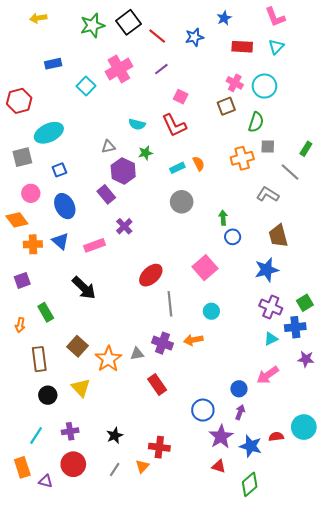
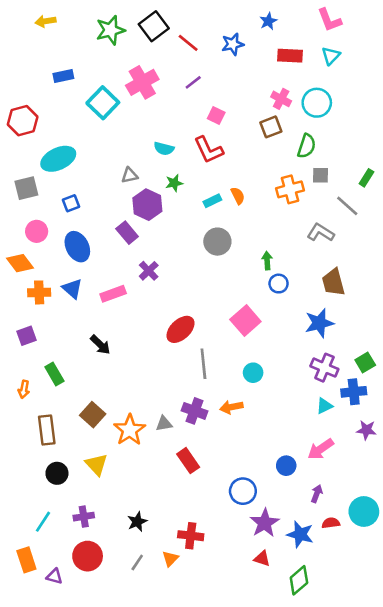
cyan square: (86, 86) -> (103, 103), size x1.4
black arrow: (84, 288) -> (100, 345), size x0.7
purple arrow: (240, 412) -> (317, 494), moved

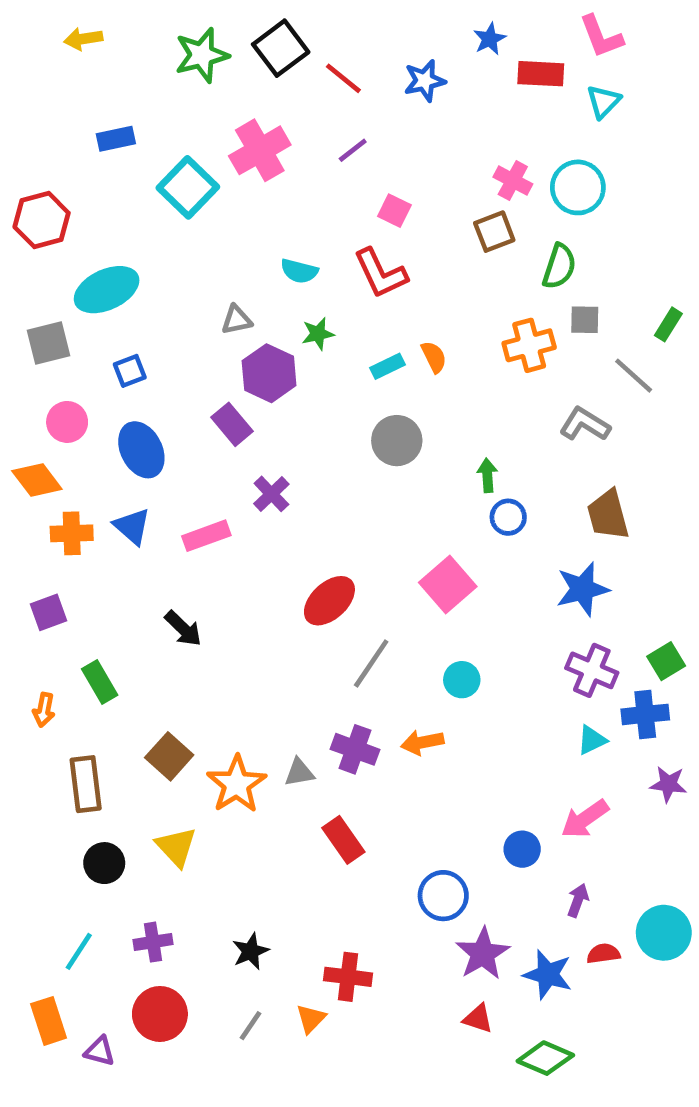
red rectangle: (290, 56) -> (541, 74), moved
gray line: (203, 364) -> (371, 663), turned 40
green diamond: (299, 580) -> (545, 1058), turned 64

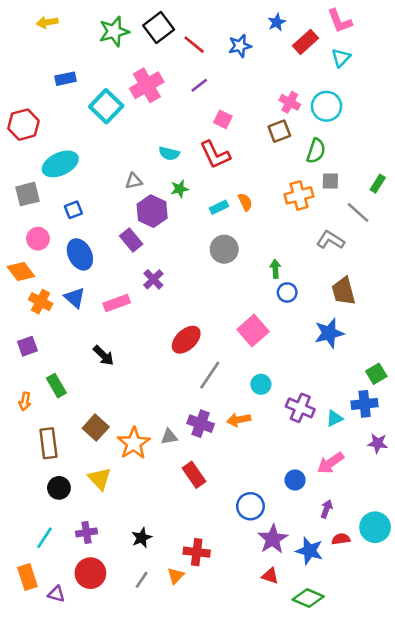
red rectangle: (541, 74) -> (306, 42), turned -45
orange cross: (72, 533) -> (41, 302), turned 30
purple cross: (592, 670) -> (300, 408), moved

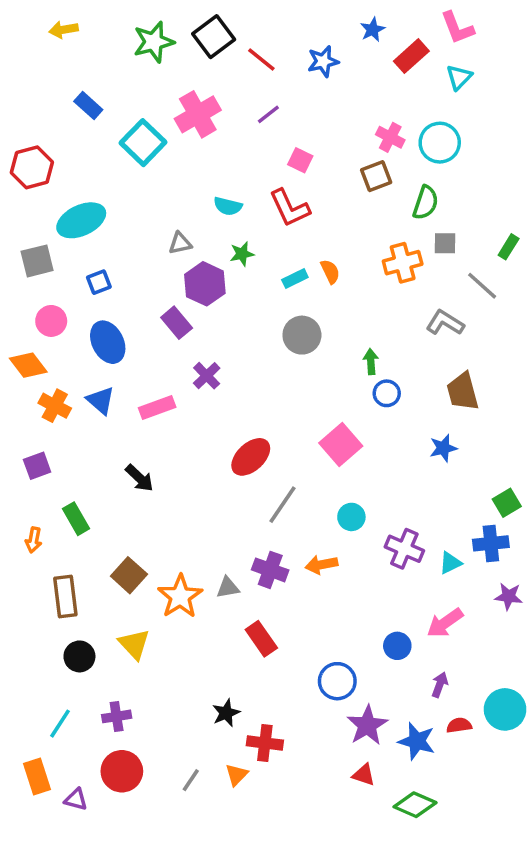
blue rectangle: (66, 79) -> (88, 106), turned 54
blue star: (329, 333) -> (443, 448), size x0.7
black star: (142, 538) -> (226, 713), moved

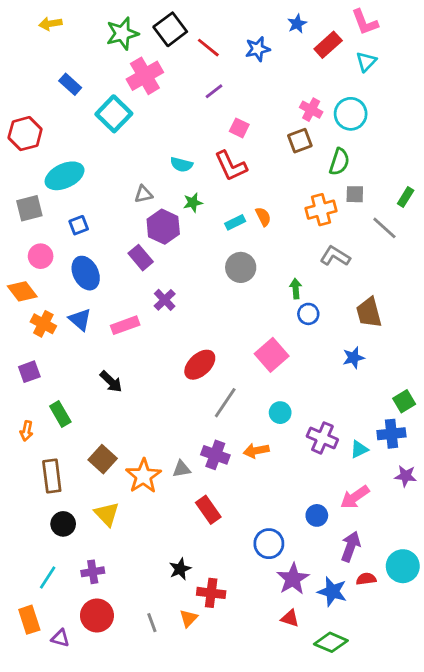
pink cross: (198, 114) -> (145, 76), moved
gray L-shape: (445, 323) -> (335, 256), moved
purple arrow: (440, 685) -> (351, 546), size x1.5
gray line: (191, 780) -> (152, 623), turned -54

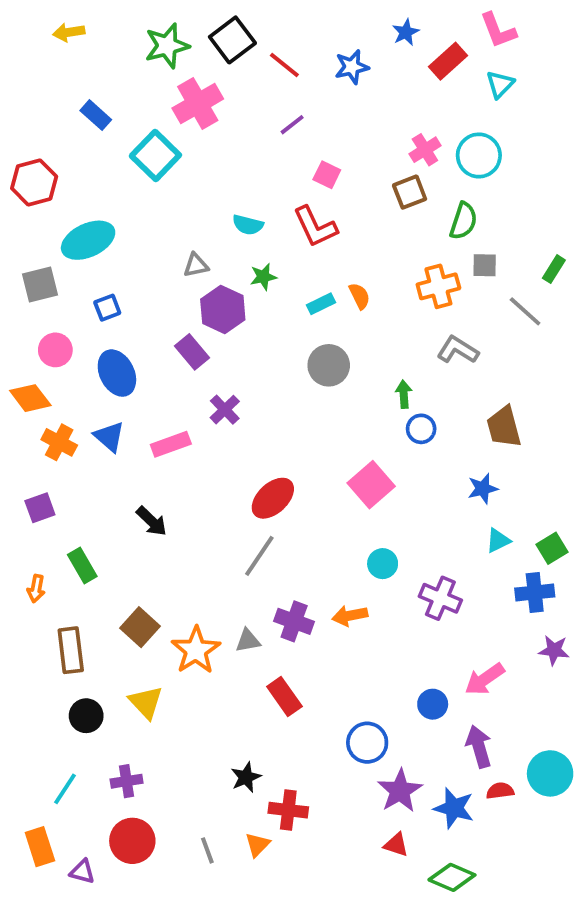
pink cross: (311, 110) -> (425, 150), turned 30
gray line: (225, 403) -> (259, 556), moved
cyan triangle: (359, 449) -> (498, 541), moved
purple arrow: (351, 546) -> (479, 746), turned -36

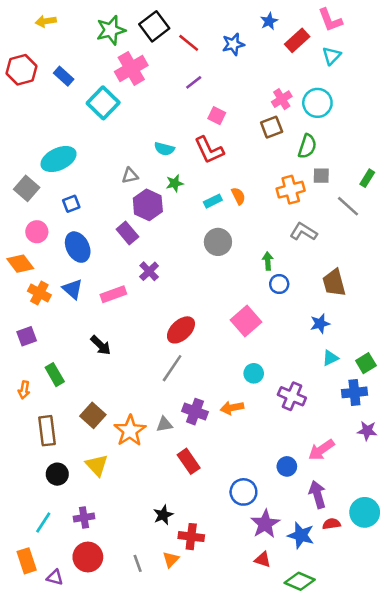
red hexagon: (34, 182) -> (22, 70), moved
gray square: (40, 284) -> (27, 188), turned -35

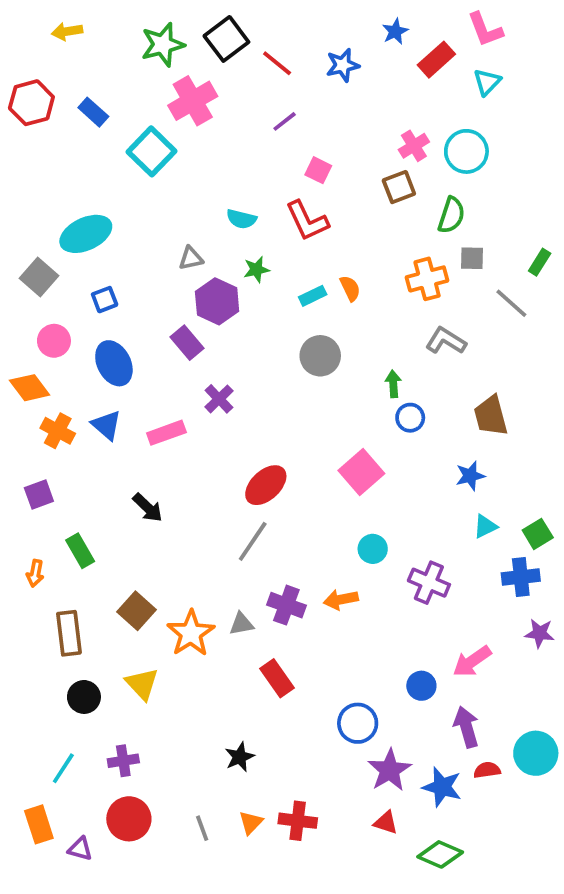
red cross: (191, 537) -> (298, 821), moved

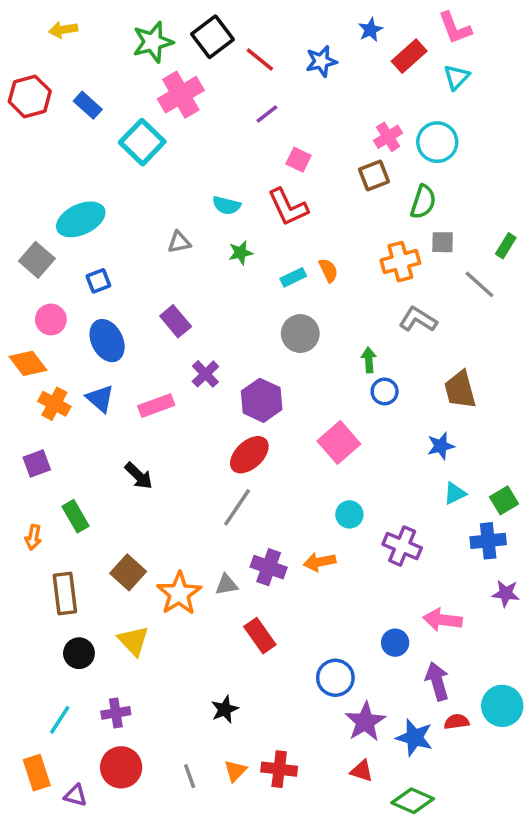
purple hexagon: (217, 301) -> (262, 400), moved
pink arrow: (472, 661) -> (443, 620), turned 42

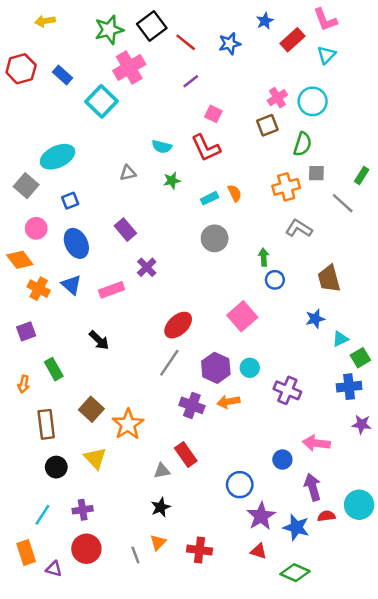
purple hexagon: (262, 400) -> (216, 368), moved
cyan triangle: (455, 493) -> (340, 339), moved
gray triangle: (226, 585) -> (162, 471), moved
orange triangle: (235, 771) -> (158, 542), moved

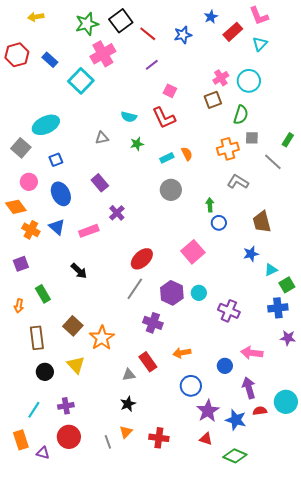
orange arrow: (228, 402) -> (182, 353), moved

